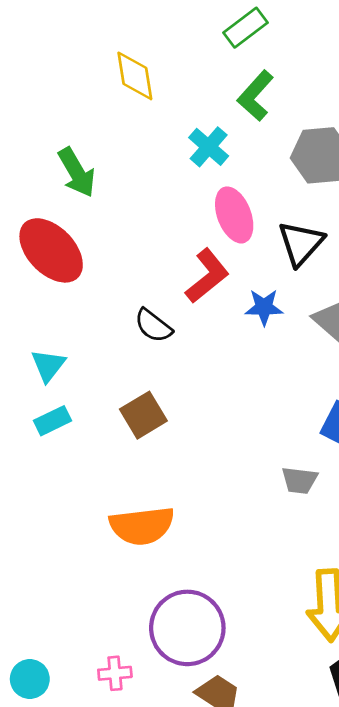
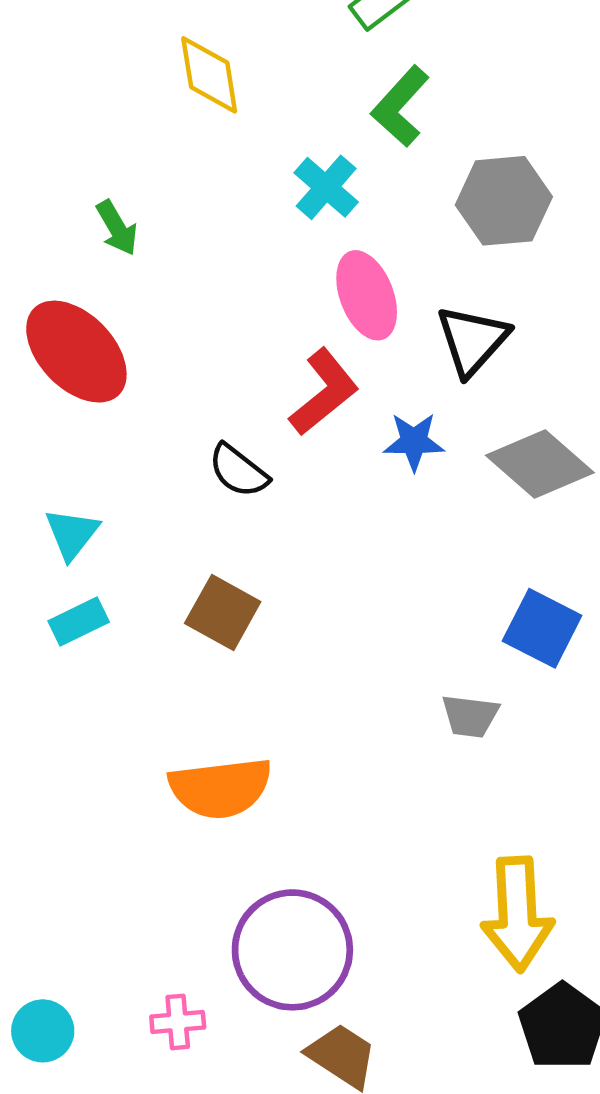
green arrow: (77, 172) -> (117, 228), size x0.7
brown square: (143, 415) -> (223, 613), turned -30

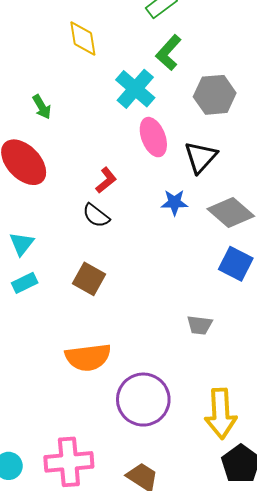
cyan cross: (326, 187) -> (135, 89), size x1.4
red L-shape: (324, 392) -> (106, 180), moved, size x0.7
blue square: (542, 628) -> (236, 264), moved
purple circle: (292, 950) -> (143, 400), moved
pink cross: (178, 1022) -> (69, 462), size x2.0

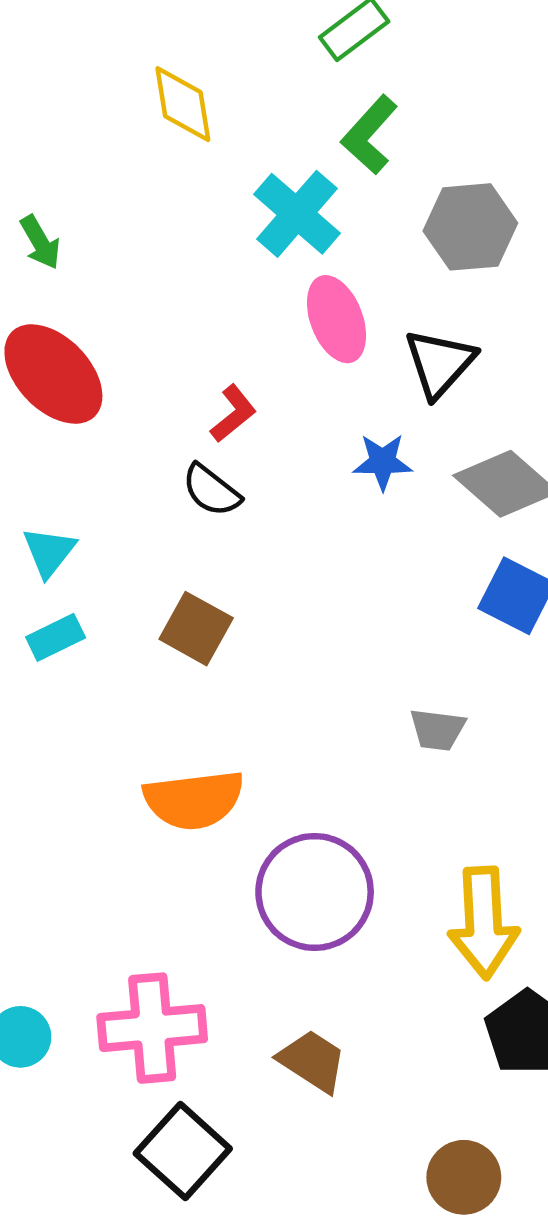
green arrow: (42, 107) -> (40, 242), moved

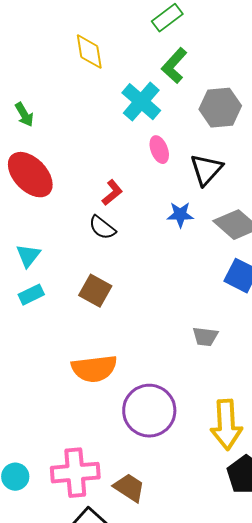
pink ellipse: (337, 319) -> (159, 150), size x0.7
brown trapezoid: (312, 1061) -> (129, 488), moved

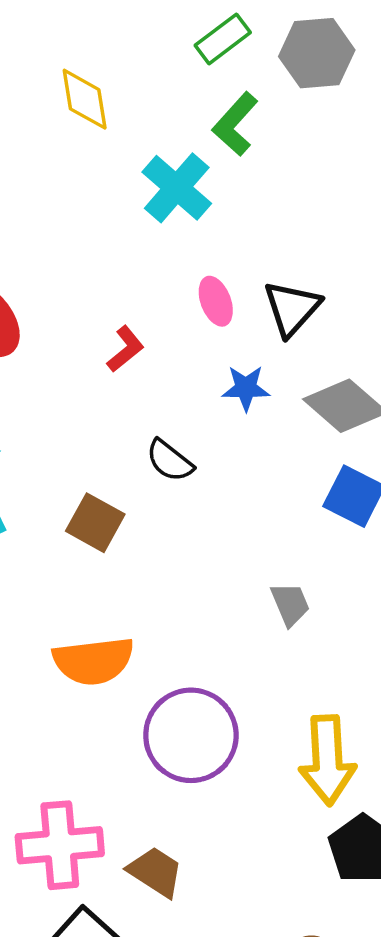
gray hexagon: (220, 108) -> (317, 53), moved
pink ellipse: (159, 150) -> (216, 301), moved
black semicircle: (102, 228) -> (170, 461), moved
gray trapezoid: (205, 337) -> (290, 604), turned -120

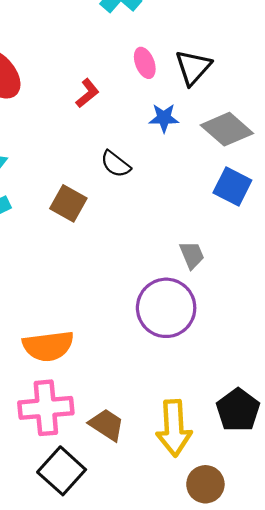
orange semicircle: (93, 661) -> (48, 346), moved
purple circle: (191, 735) -> (166, 308), moved
yellow arrow: (327, 760) -> (174, 428), moved

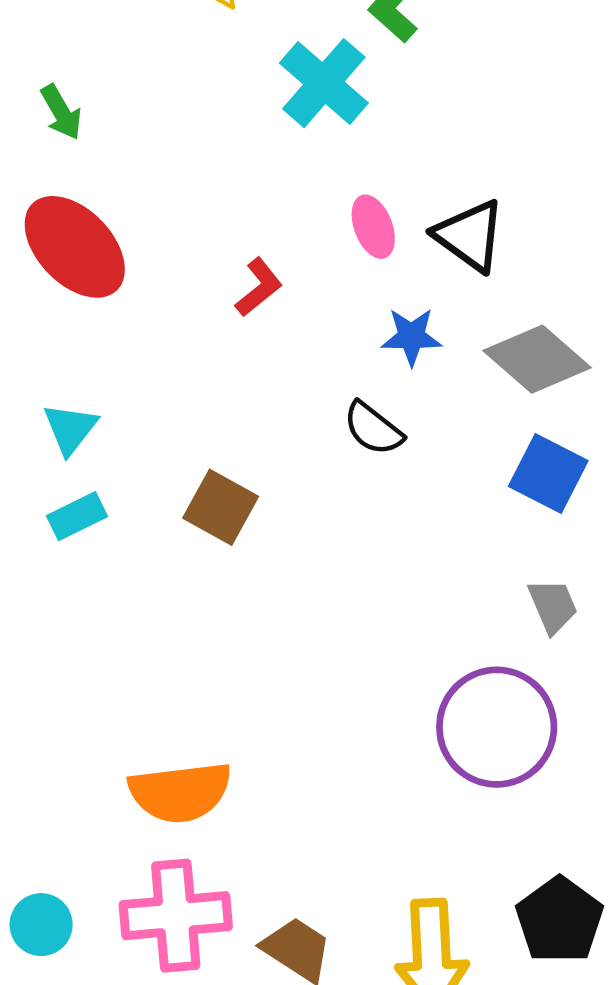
black triangle: (193, 67) -> (470, 236), turned -36
black semicircle: (116, 164) -> (373, 429), moved
gray trapezoid: (192, 255) -> (553, 606), moved
purple circle: (166, 308) -> (497, 727), moved

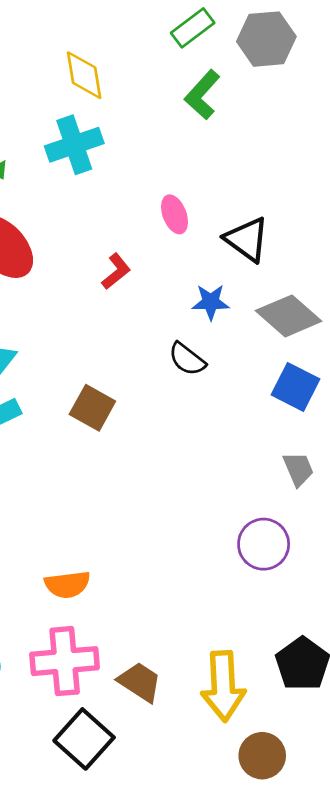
cyan cross: (324, 83) -> (74, 145), moved, turned 30
pink ellipse: (373, 227) -> (175, 214), moved
purple circle: (497, 727) -> (264, 544), size x0.7
orange semicircle: (180, 792) -> (67, 584), size x0.7

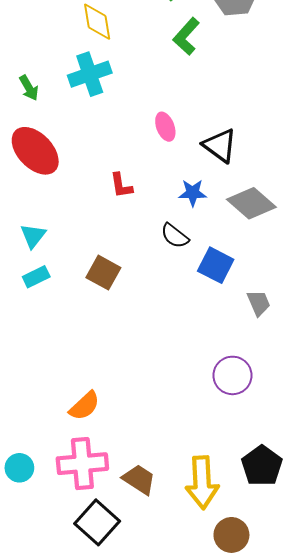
red L-shape: (116, 271) -> (121, 185), moved, turned 120
blue square: (296, 387) -> (216, 265), moved
gray trapezoid: (298, 469) -> (259, 303), moved
orange semicircle: (67, 584) -> (84, 406), turned -36

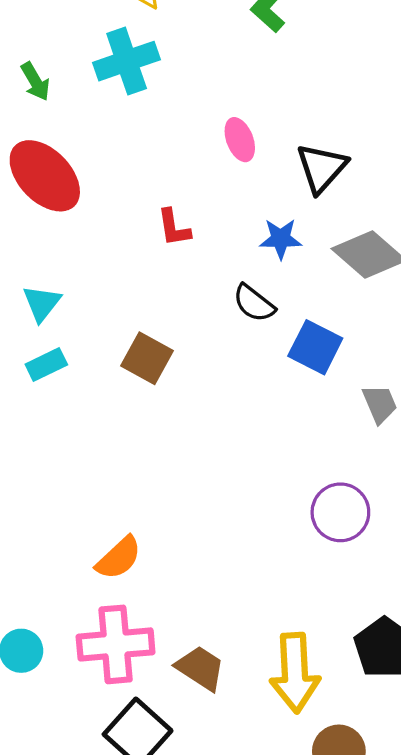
black triangle: (220, 146) -> (322, 168), turned 36

